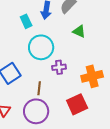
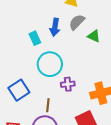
green triangle: (79, 31) -> (94, 36), moved

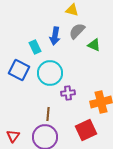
blue square: (19, 90) -> (19, 70), moved, turned -30

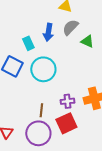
purple cross: (68, 93) -> (67, 101), moved
red square: (86, 130) -> (66, 123), moved

